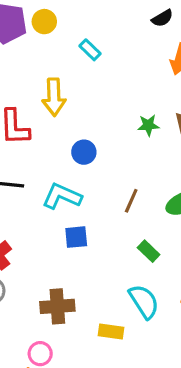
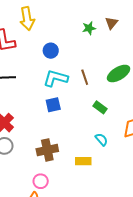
cyan L-shape: (62, 196) -> (56, 78), moved
brown line: (131, 201) -> (85, 77), turned -35
cyan semicircle: (144, 302) -> (101, 139), size x0.6

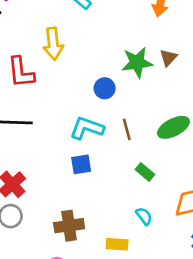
green star: (89, 28) -> (137, 63), size x1.6
blue circle: (51, 51) -> (105, 88), moved

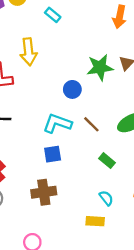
brown line: (127, 129) -> (91, 124), turned -30
brown cross: (69, 226) -> (44, 192), moved
yellow rectangle: (117, 244) -> (95, 221), moved

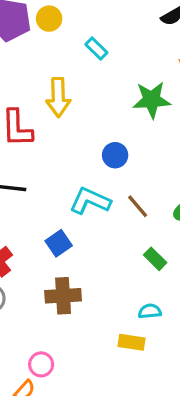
green star: (100, 67) -> (152, 100), moved
blue square: (53, 154) -> (59, 243), moved, turned -30
cyan semicircle: (106, 198) -> (150, 311), turned -63

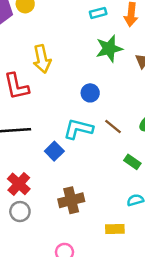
cyan rectangle: (96, 48) -> (98, 13), moved, turned -49
blue square: (59, 243) -> (54, 151), moved
yellow rectangle: (131, 342) -> (115, 229), moved

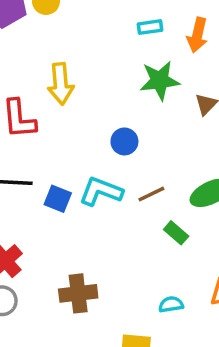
brown line: (113, 127) -> (151, 194), turned -72
blue square: (54, 151) -> (58, 199), moved, turned -30
green rectangle: (132, 162) -> (176, 233), moved

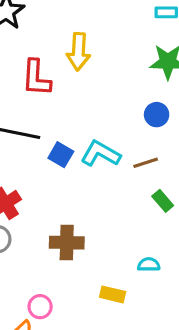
blue circle: (124, 141) -> (157, 115), moved

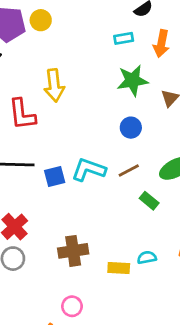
blue square: (61, 155) -> (55, 176), turned -35
yellow rectangle: (113, 294) -> (119, 268), moved
pink circle: (40, 307) -> (72, 306), moved

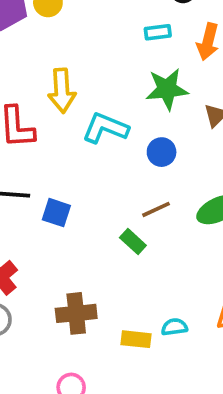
cyan L-shape: (89, 170) -> (105, 128), moved
blue square: (55, 176) -> (56, 213), turned 30
green rectangle: (149, 201) -> (133, 242), moved

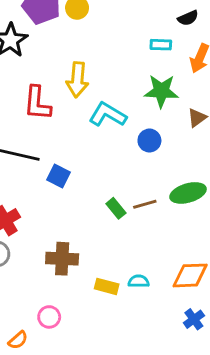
brown line: (156, 209) -> (145, 204), moved

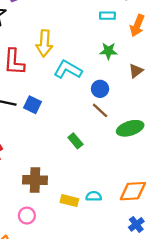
green star: (161, 91) -> (108, 51), size x0.7
blue square: (58, 176) -> (32, 105), moved
brown line: (145, 204) -> (100, 110), moved, turned 60
pink circle: (49, 317) -> (27, 216), moved

